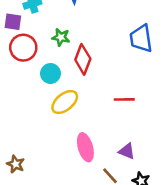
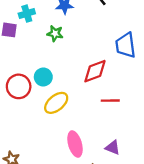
green star: (61, 37) -> (55, 34), moved
red circle: (23, 48) -> (19, 86), moved
red diamond: (83, 59) -> (95, 71), moved, turned 48

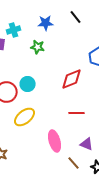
red line: (110, 101) -> (77, 113), moved
yellow ellipse: (56, 103) -> (25, 117), moved

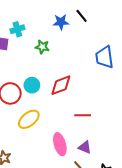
blue star: (46, 23) -> (61, 22), moved
red diamond: (72, 79) -> (61, 85), moved
purple triangle: (87, 144) -> (85, 147), moved

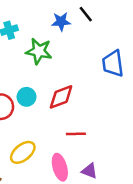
green star: (42, 47) -> (39, 51), size x1.5
red line: (83, 115) -> (76, 134), moved
yellow ellipse: (29, 119) -> (23, 152), moved

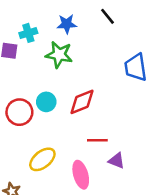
blue star: (61, 22) -> (67, 24), moved
purple triangle: (89, 171) -> (116, 161), moved

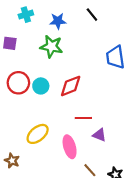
cyan cross: (28, 33) -> (26, 15), moved
red circle: (19, 112) -> (18, 83), moved

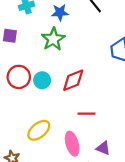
green star: (51, 47) -> (53, 39), turned 30
purple triangle: (99, 135) -> (103, 148), moved

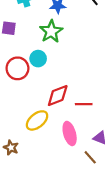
cyan circle: (42, 80) -> (38, 59), moved
red diamond: (73, 80) -> (58, 95), moved

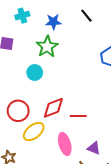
red circle: (17, 68) -> (18, 111), moved

